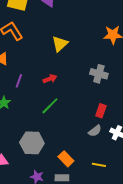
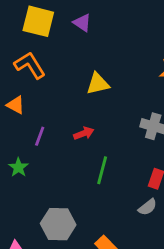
yellow triangle: (60, 44) -> (98, 84), turned 30
green line: (50, 106) -> (102, 170), moved, turned -30

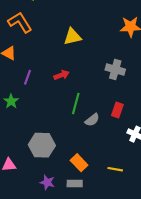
gray semicircle: (148, 207) -> (92, 120), moved

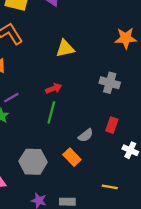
purple line: (28, 77) -> (11, 98), moved, turned 40
green line: (76, 103) -> (51, 112), moved
orange rectangle: (79, 163) -> (72, 157), moved

